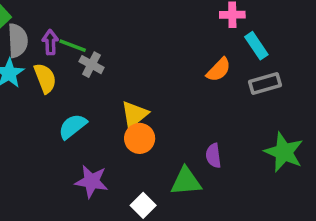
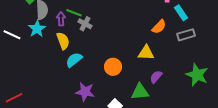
purple arrow: (50, 42) -> (61, 19), moved
yellow semicircle: (45, 78) -> (63, 41), moved
yellow triangle: (134, 114) -> (146, 53), moved, turned 42
purple semicircle: (213, 156) -> (156, 77), turned 48

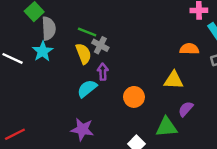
purple arrow: (61, 19) -> (103, 72), moved
orange semicircle: (159, 27) -> (189, 49), turned -133
yellow semicircle: (63, 41) -> (83, 54), moved
purple star: (85, 92) -> (82, 129), moved

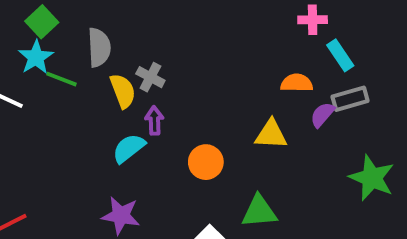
gray semicircle: (49, 28) -> (99, 47), moved
green line: (87, 32) -> (62, 79), moved
cyan star: (43, 51) -> (36, 57), moved
purple semicircle: (186, 109) -> (322, 115), moved

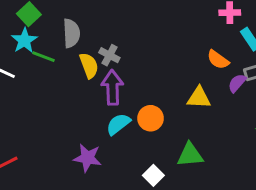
orange semicircle: (297, 83) -> (218, 60), turned -145
purple arrow: (154, 121) -> (112, 87), size x1.6
cyan semicircle: (129, 148) -> (118, 124), moved

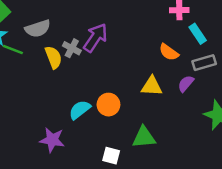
gray semicircle: (71, 33) -> (38, 29), turned 75
purple semicircle: (237, 83) -> (186, 84), moved
purple arrow: (112, 87) -> (95, 38), moved, turned 36
white square: (153, 175) -> (111, 156), turned -30

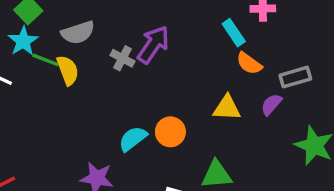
cyan rectangle: (198, 34) -> (234, 33), moved
yellow semicircle: (53, 57) -> (68, 70), moved

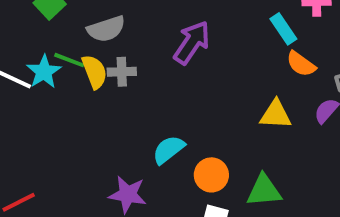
cyan star: (23, 41) -> (44, 72), moved
gray cross: (122, 58) -> (122, 72), moved, turned -30
orange circle: (170, 132) -> (211, 175), moved

